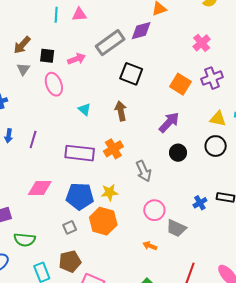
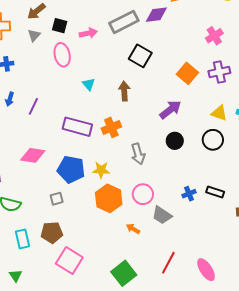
orange hexagon: (103, 221) -> (109, 198), moved

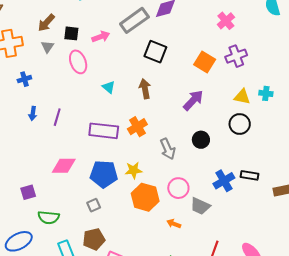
black circle: (175, 141) -> (201, 140), moved
blue cross: (189, 194) -> (224, 181), size x1.5

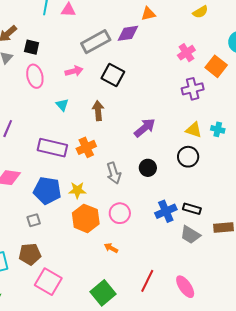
pink arrow: (101, 37) -> (74, 71), moved
orange square: (205, 62) -> (216, 66), moved
gray trapezoid: (200, 206) -> (190, 235), moved

